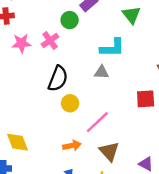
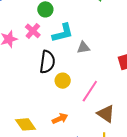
cyan L-shape: (112, 48) -> (63, 33), moved
orange arrow: (72, 146) -> (60, 119), moved

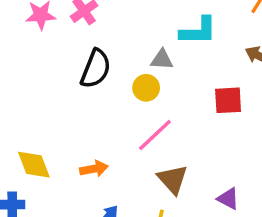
cyan L-shape: (63, 33) -> (198, 31), moved
yellow circle: (63, 81) -> (146, 88), moved

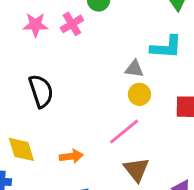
black semicircle: (96, 69) -> (41, 91), moved, turned -44
yellow circle: (146, 88) -> (139, 94), moved

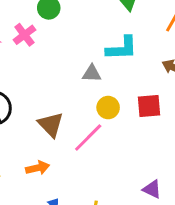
yellow circle: (139, 94) -> (108, 108), moved
brown triangle: (136, 170) -> (51, 125), moved

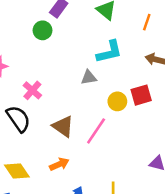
pink cross: (24, 35) -> (32, 90), moved
yellow circle: (108, 108) -> (117, 101), moved

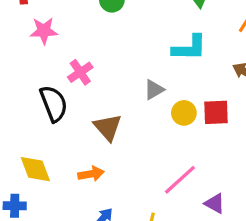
gray triangle: (89, 78) -> (154, 90), moved, turned -35
pink line: (96, 131) -> (180, 180), moved

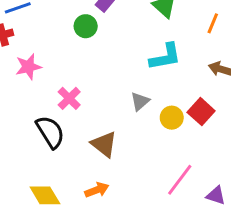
red square: (216, 112) -> (201, 112), turned -35

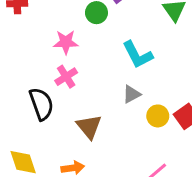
cyan L-shape: (165, 57) -> (138, 55), moved, turned 60
pink star: (28, 67) -> (66, 42), moved

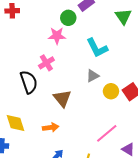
pink star: (66, 42) -> (57, 36), moved

